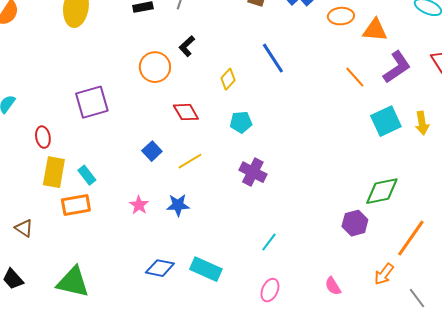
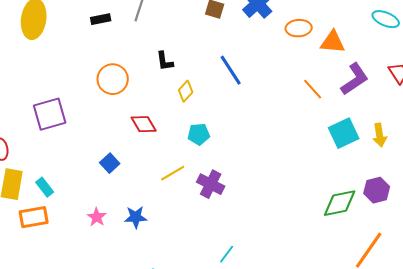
black L-shape: (187, 46) -> (165, 61), moved, turned -55
yellow line: (190, 161) -> (173, 173), moved
purple hexagon: (355, 223) -> (377, 190), moved

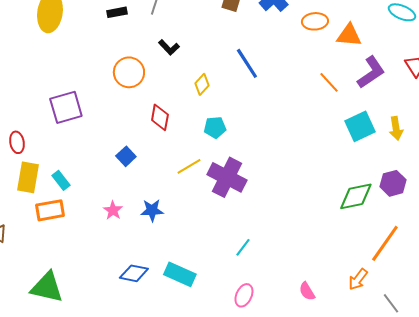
black L-shape: (165, 61) -> (169, 47), moved, turned -35
red diamond: (144, 124) -> (160, 117), turned 40
purple cross: (211, 184) -> (227, 177), size x1.4

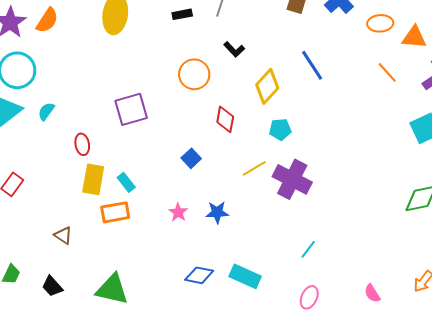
orange line: (329, 82) -> (387, 72), moved
yellow diamond: (202, 84) -> (267, 86), size x1.6

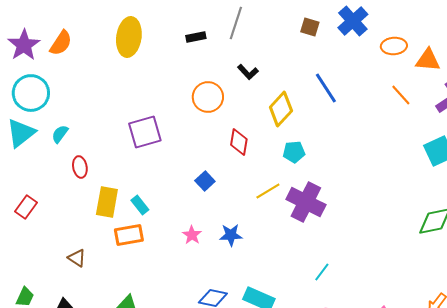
red ellipse: (82, 144) -> (80, 167), moved

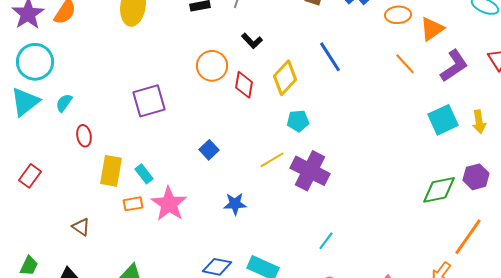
orange triangle: (428, 60) -> (432, 29), turned -40
red diamond: (239, 142) -> (244, 85), moved
orange rectangle: (129, 235) -> (133, 204), size x0.7
pink star: (192, 235) -> (169, 204), moved, size x1.8

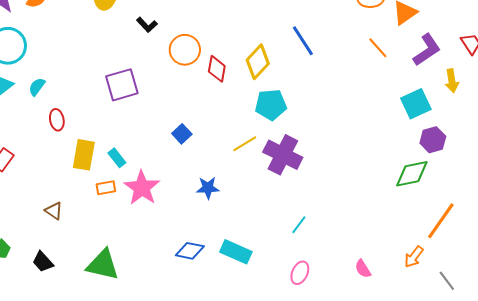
black L-shape: (252, 41) -> (147, 25), moved
cyan pentagon: (298, 121) -> (271, 105), size x1.4
yellow arrow: (479, 122) -> (452, 81), moved
purple hexagon: (476, 177) -> (433, 140), moved

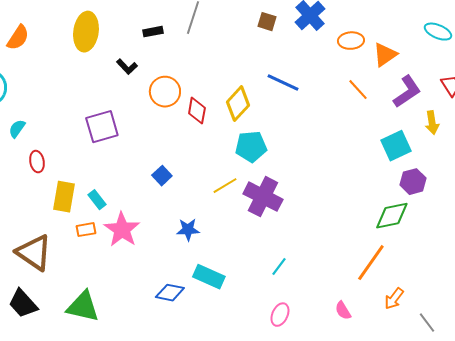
blue line: (303, 41) -> (283, 83), turned -32
brown triangle: (54, 211) -> (34, 253), size x2.0
orange line: (441, 221) -> (371, 263), moved
cyan rectangle: (236, 252) -> (209, 277), moved
black trapezoid: (43, 262) -> (23, 304), size x1.4

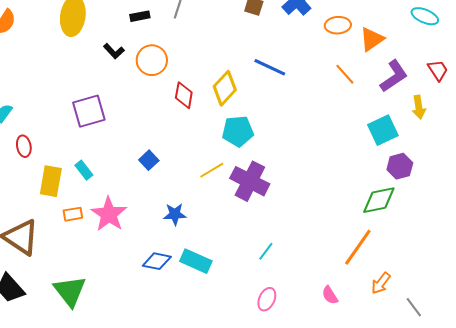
orange circle: (165, 92) -> (152, 60), moved
cyan rectangle: (97, 200) -> (84, 170), moved
blue diamond: (170, 293) -> (157, 261), moved
green triangle: (83, 307) -> (70, 291), turned 39

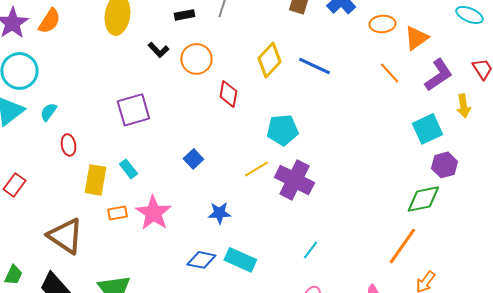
yellow diamond: (225, 88) -> (269, 60), moved

